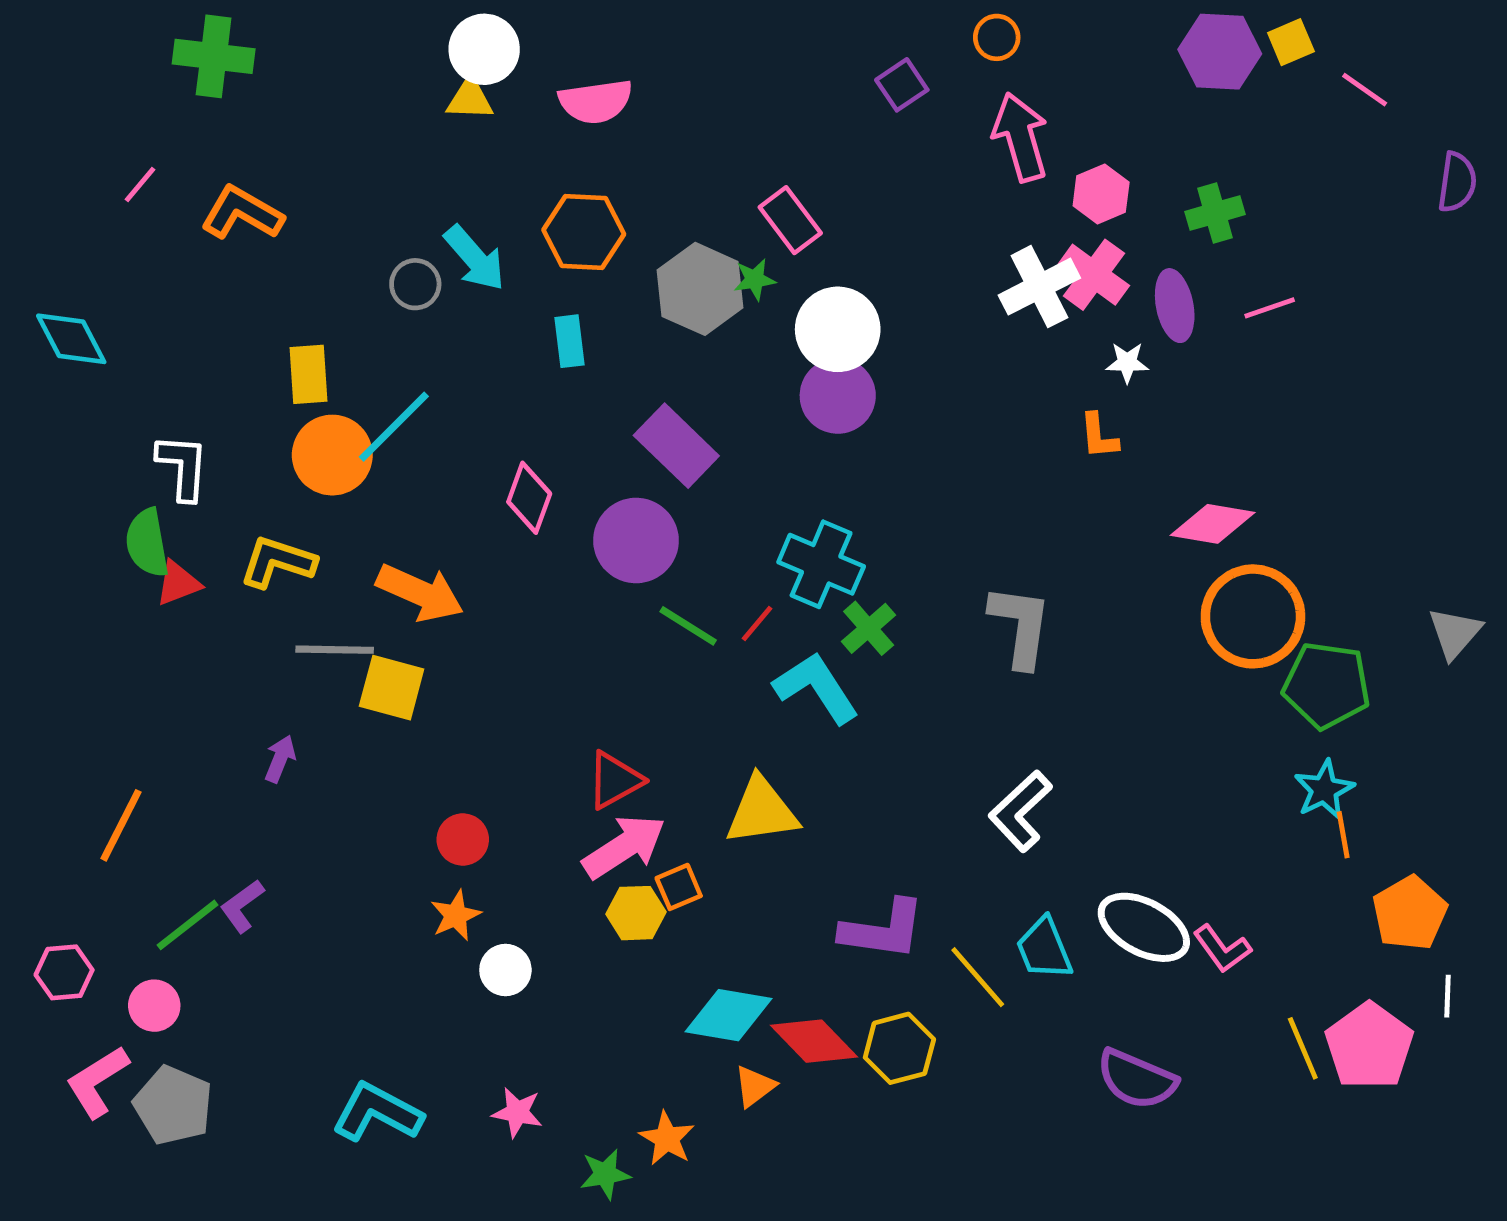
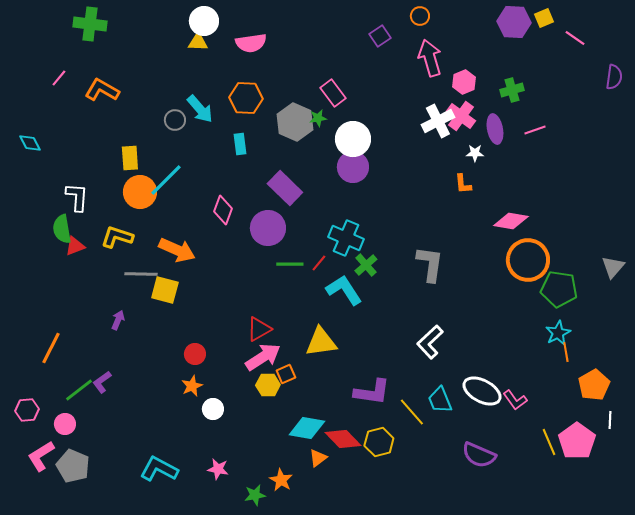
cyan diamond: (71, 339) -> (30, 143), size x0.7
green line: (688, 626) -> (290, 264), turned -32

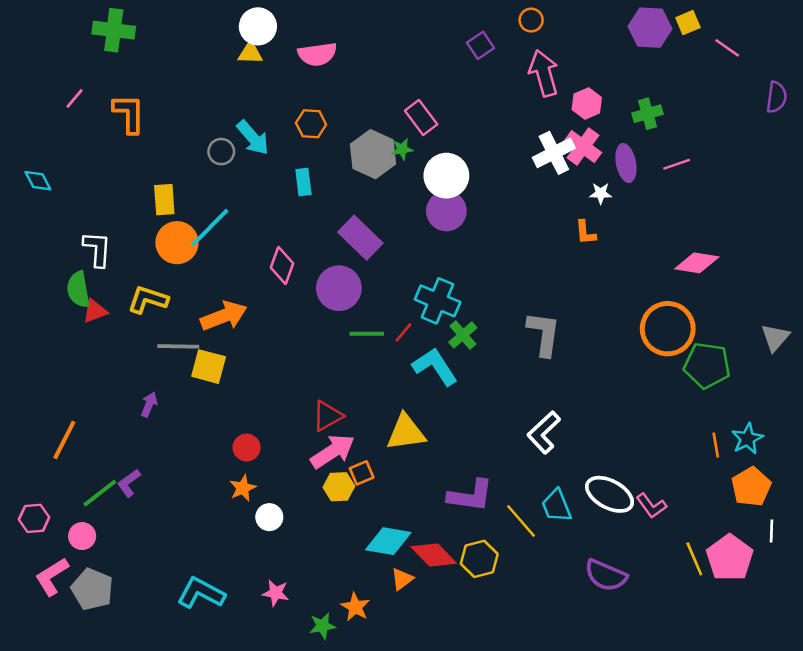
orange L-shape: (102, 90) -> (129, 114), turned 60
orange hexagon: (246, 98) -> (311, 124), size x0.7
pink diamond: (511, 221) -> (697, 263), moved
orange arrow: (177, 250) -> (224, 316), turned -45
cyan star: (558, 333) -> (747, 439), moved

